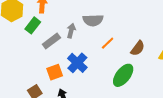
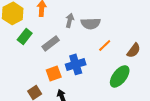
green rectangle: (33, 25) -> (25, 36), moved
gray arrow: (71, 31) -> (70, 20), moved
blue cross: (77, 63) -> (76, 64), turned 30

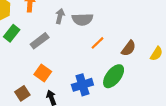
blue cross: (76, 64) -> (82, 85), moved
orange square: (54, 73) -> (43, 73), turned -35

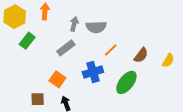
gray rectangle: (40, 41) -> (66, 48), moved
blue cross: (82, 85) -> (93, 72), moved
brown square: (22, 93) -> (38, 99), turned 32

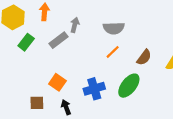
gray semicircle: (96, 27) -> (114, 28), moved
gray rectangle: (66, 48) -> (59, 40), moved
blue cross: (93, 72) -> (94, 89), moved

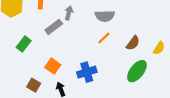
green rectangle: (26, 42) -> (24, 44), moved
green ellipse: (129, 86) -> (137, 71), moved
brown square: (37, 103) -> (34, 85), turned 32

